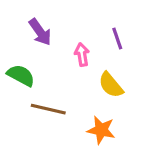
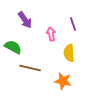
yellow semicircle: (111, 85) -> (69, 53), turned 36

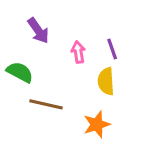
purple line: (73, 24) -> (112, 49), moved
orange star: (63, 81) -> (97, 124), turned -30

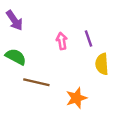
purple arrow: (38, 31) -> (14, 20), moved
yellow semicircle: (106, 81) -> (102, 64), moved

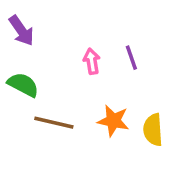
yellow semicircle: (102, 64) -> (153, 130), moved
orange star: (76, 98) -> (113, 121), moved, turned 30

